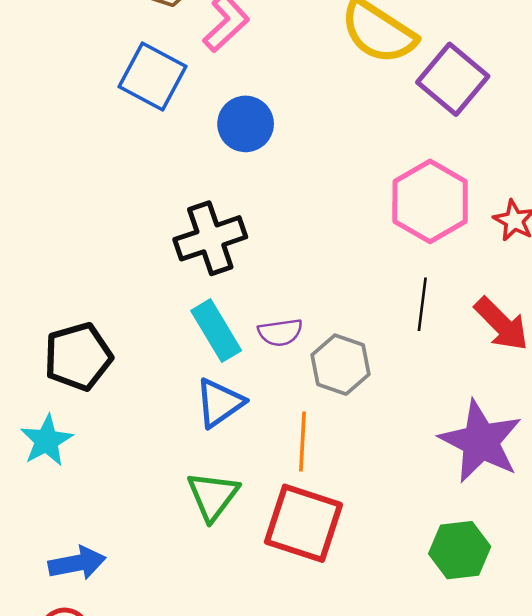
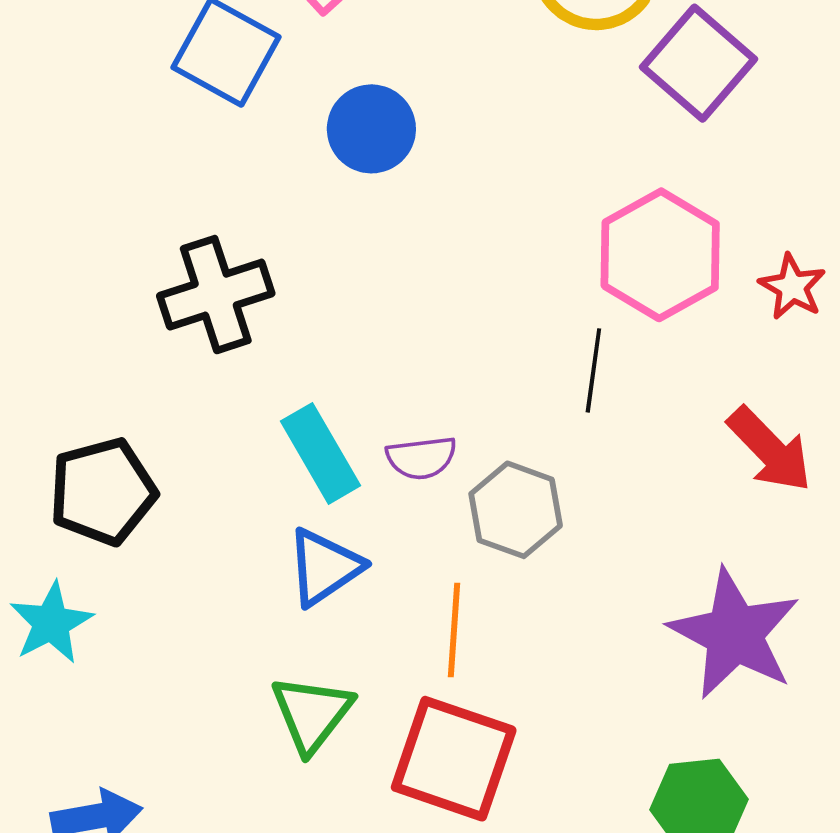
black cross: (210, 238) -> (216, 295), moved
black line: (422, 304) -> (593, 370), moved

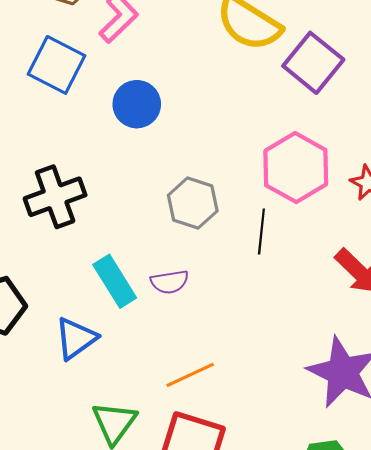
gray hexagon: (516, 510) -> (193, 203), moved
blue triangle: (324, 567) -> (76, 338), moved
orange line: (454, 630) -> (190, 375), turned 63

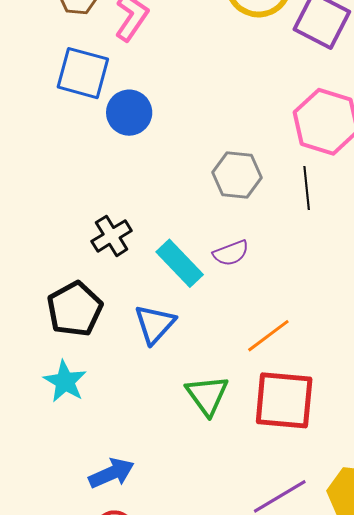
blue circle: (137, 104) -> (129, 113), moved
black cross: (55, 197) -> (112, 236), moved, size x0.7

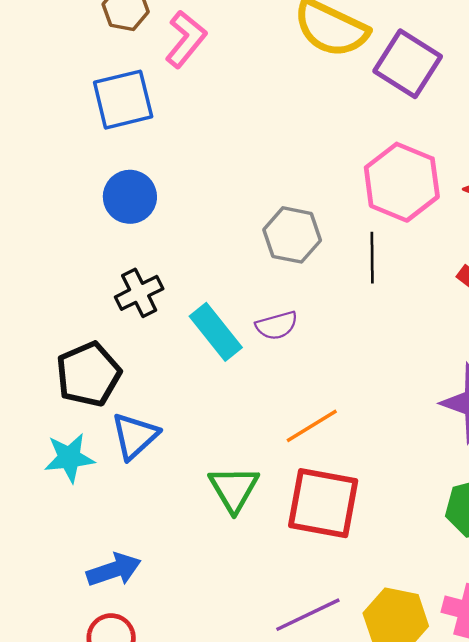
blue square: (83, 73) -> (123, 100), turned -34
blue circle: (129, 113) -> (130, 197), moved
blue triangle: (155, 324) -> (135, 436), moved
cyan star: (65, 381) -> (69, 458), turned 30

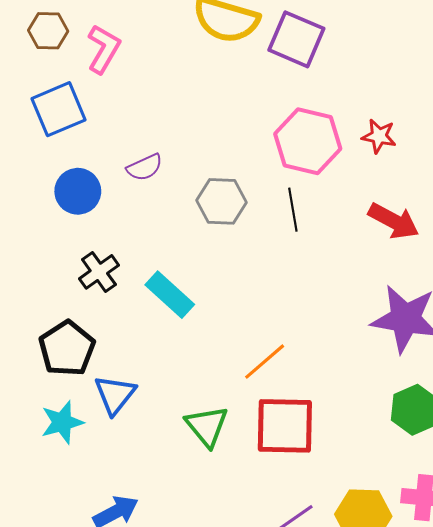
purple semicircle: (277, 325) -> (145, 167), moved

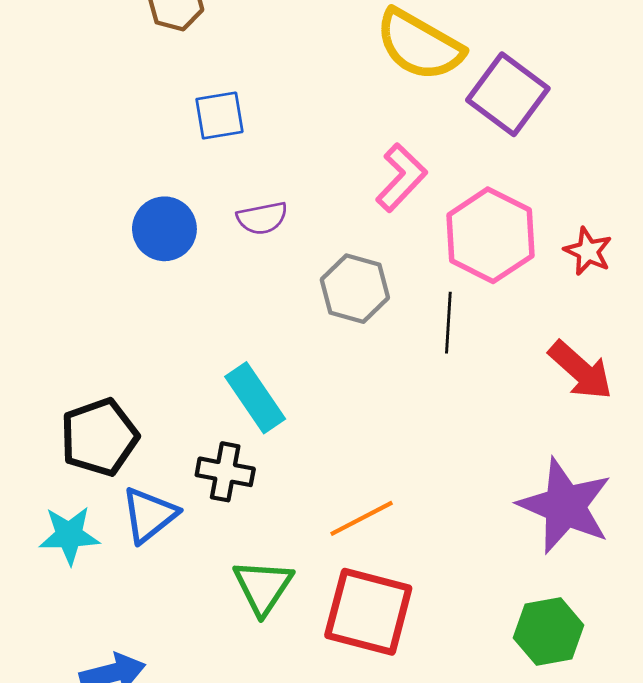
pink L-shape: (104, 49) -> (401, 178), moved
blue square: (58, 109) -> (219, 115), moved, size x0.7
black cross: (99, 272) -> (225, 472), moved, turned 33

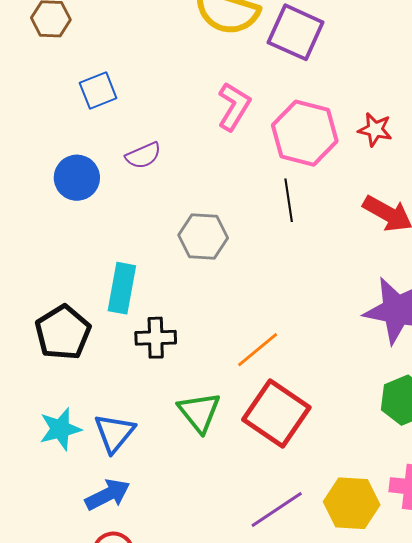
gray hexagon: (355, 289) -> (203, 236), moved
cyan rectangle: (255, 398) -> (122, 288), moved, turned 57
blue triangle: (149, 515) -> (114, 433), moved
cyan star: (69, 535) -> (60, 429), moved
red square: (368, 612) -> (276, 414), turned 32

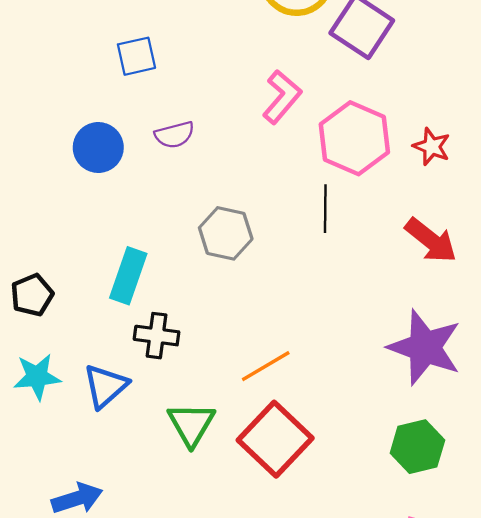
black pentagon: (63, 333) -> (32, 295), moved, size x0.7
cyan star: (60, 429) -> (37, 377), moved
blue triangle: (114, 433) -> (105, 386), moved

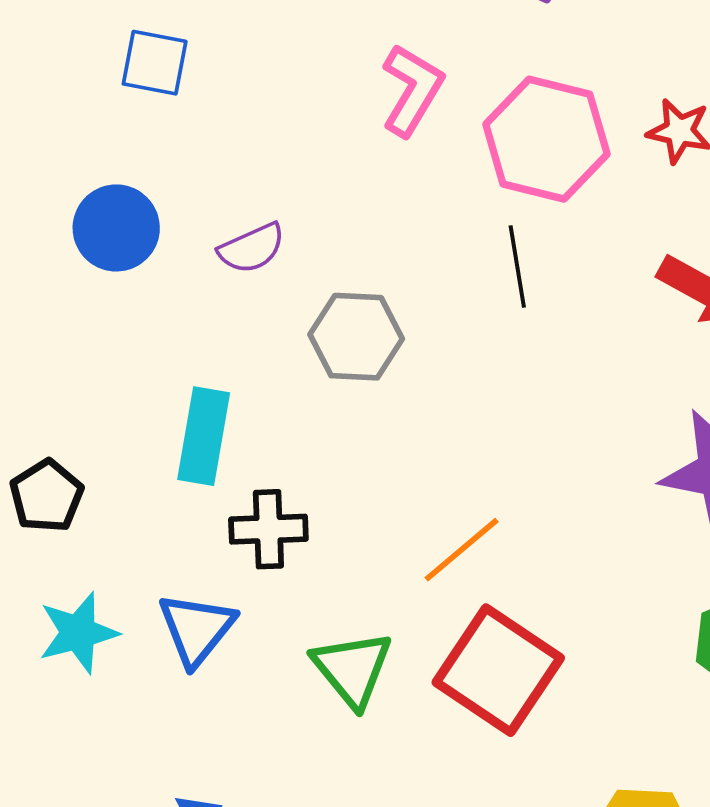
blue square: (136, 56) -> (155, 63), turned 33
purple semicircle: (175, 135) -> (252, 248), moved

